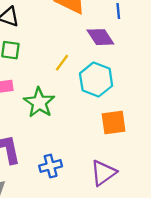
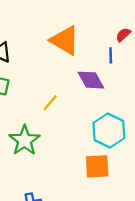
cyan hexagon: (96, 80) -> (109, 130), moved

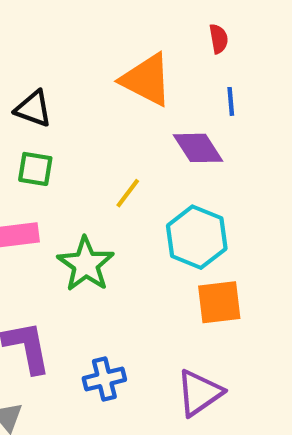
red semicircle: (123, 35) -> (219, 39), moved, turned 126
cyan hexagon: (109, 130) -> (197, 237), moved

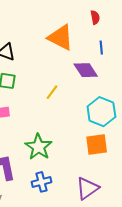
cyan hexagon: (197, 237) -> (101, 112), moved
green star: (86, 264) -> (38, 147), moved

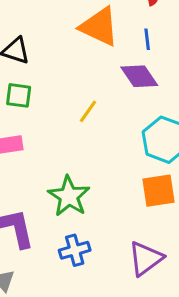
blue line: (101, 48) -> (147, 39), moved

